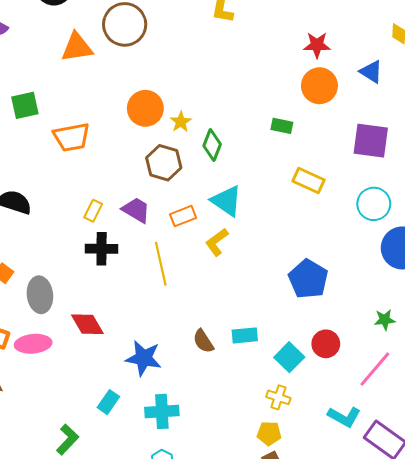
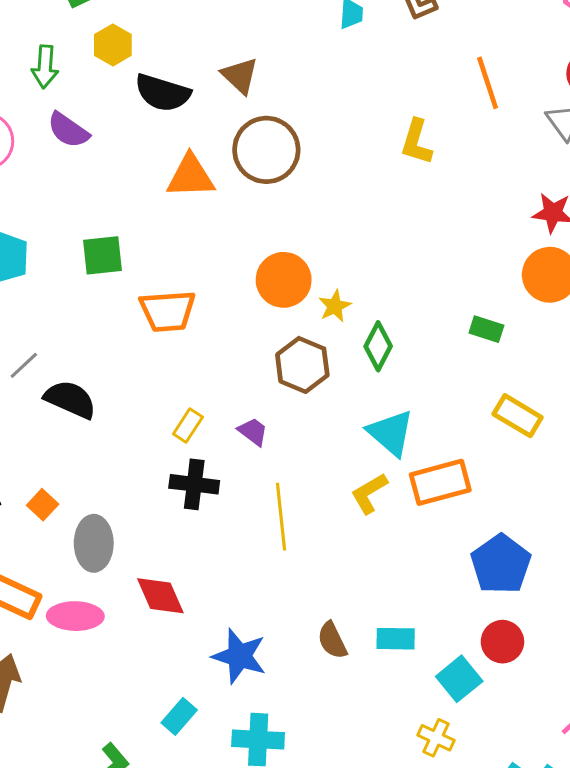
purple trapezoid: (136, 210) -> (253, 432), size x0.7
orange rectangle: (183, 216) -> (440, 482), moved, size x1.5
red circle: (326, 344) -> (502, 642), moved

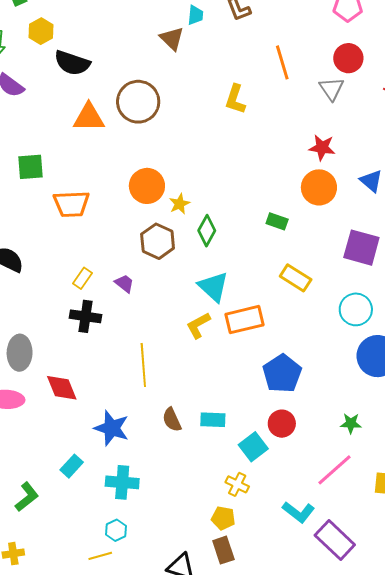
brown triangle: (240, 76) -> (172, 39), moved
yellow line: (281, 517) -> (143, 365), moved

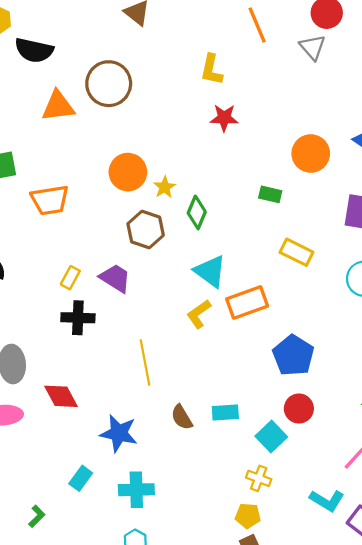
red star: (322, 148) -> (224, 118), moved
purple trapezoid: (124, 283) -> (115, 278), size x1.5
green L-shape: (27, 497) -> (37, 516), size x0.7

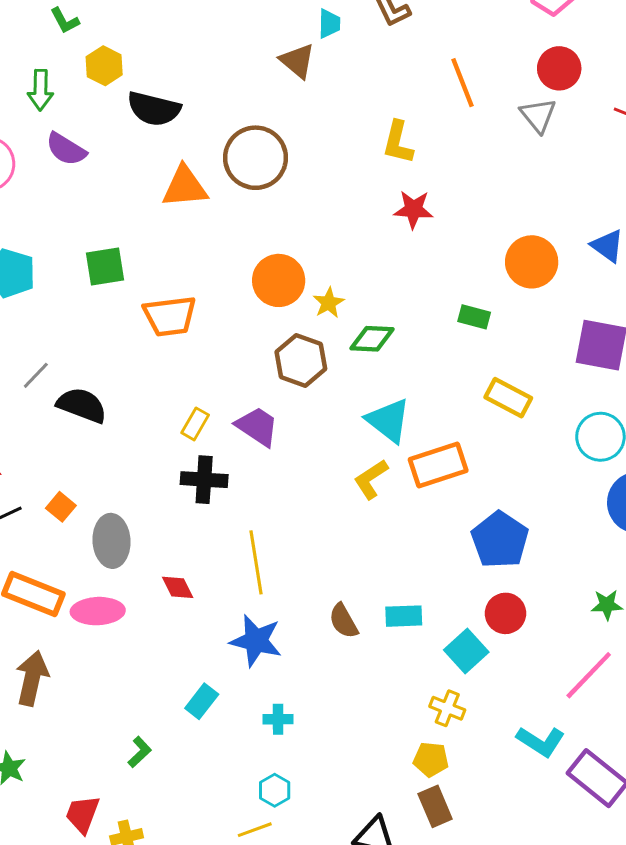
green diamond: (197, 212) -> (372, 339), turned 68
yellow line: (145, 362) -> (256, 562), moved
red diamond: (61, 396) -> (178, 587), size x0.7
cyan cross: (136, 490) -> (278, 719), size x0.6

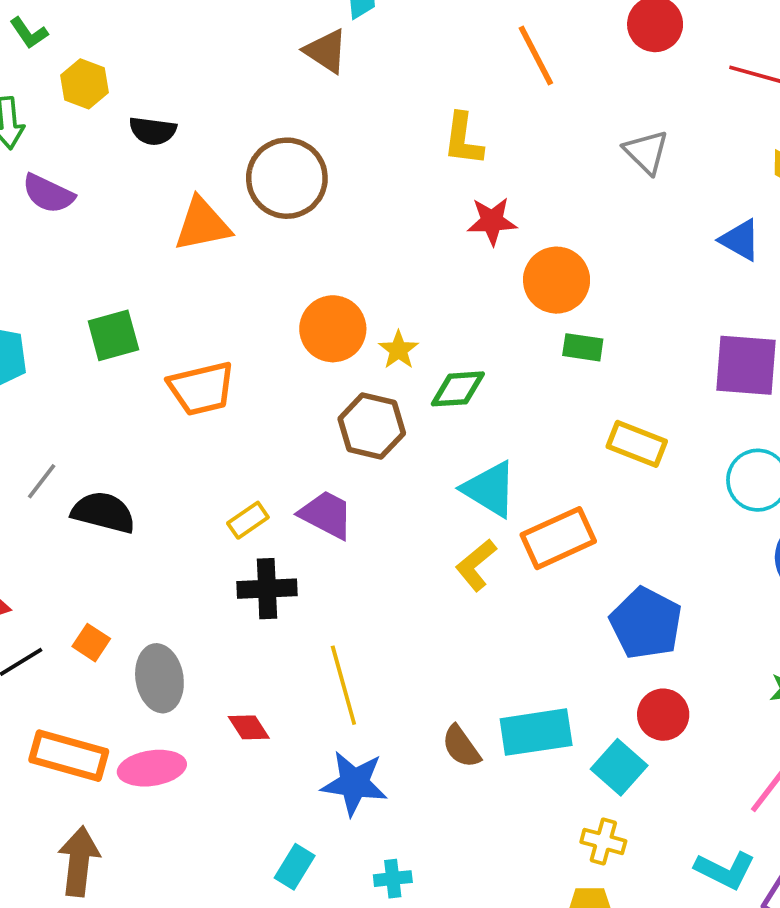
black semicircle: (154, 109) -> (153, 131), size x0.7
gray triangle: (538, 115) -> (646, 152), moved
orange circle: (532, 262) -> (557, 280), moved
yellow rectangle: (195, 424) -> (248, 520), turned 32
cyan rectangle: (404, 616) -> (536, 732), size x1.5

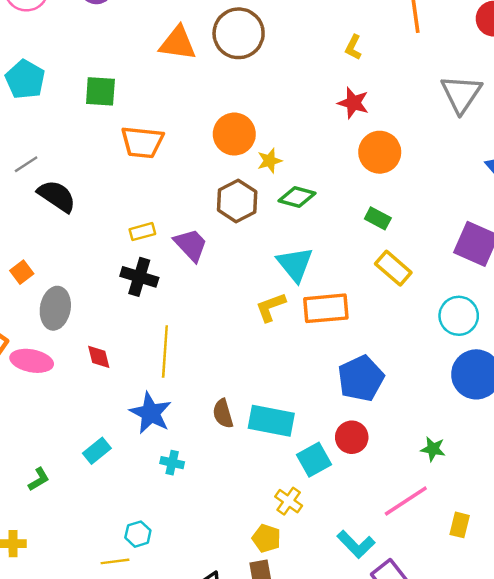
yellow L-shape: (463, 139) -> (353, 47), size x0.7
gray triangle: (646, 152) -> (461, 94), size x1.4
green rectangle: (583, 347) -> (378, 218), moved
cyan cross: (393, 879) -> (172, 463), moved

